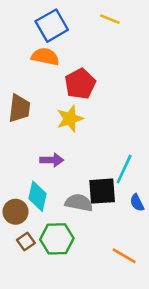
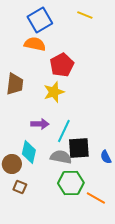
cyan line: (124, 169) -> (64, 131), moved
green hexagon: (57, 239) -> (71, 183), moved
brown square: (26, 241) -> (20, 187), turned -32

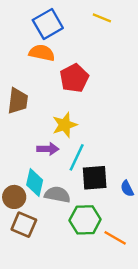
yellow star: (54, 92) -> (65, 125), moved
gray semicircle: (61, 157) -> (57, 195), moved
brown square: (20, 187) -> (24, 225), size x1.5

